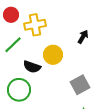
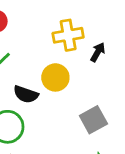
yellow cross: (35, 25) -> (68, 35), moved

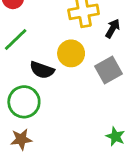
gray square: (93, 120) -> (108, 70), moved

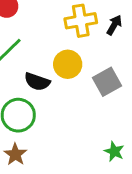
black arrow: (113, 28) -> (114, 25), moved
brown star: (21, 139) -> (15, 154), turned -30

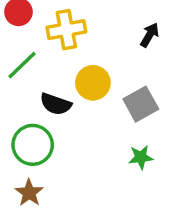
yellow cross: (81, 21) -> (66, 30), moved
green star: (114, 151) -> (141, 157), moved, turned -30

